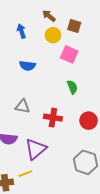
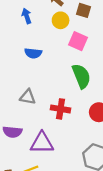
green semicircle: (72, 87) -> (81, 76), size x1.6
purple triangle: (36, 149) -> (42, 143), turned 40

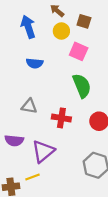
blue arrow: (27, 16) -> (28, 27), size x1.5
purple triangle: (42, 143) -> (43, 151), turned -40

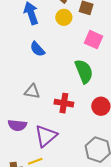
pink square: (79, 51) -> (93, 40), moved
blue semicircle: (35, 63) -> (37, 49), turned 42

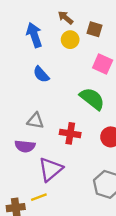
green semicircle: (84, 71) -> (92, 99), turned -30
purple semicircle: (17, 125) -> (25, 146), moved

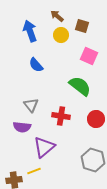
gray triangle: (35, 121) -> (31, 105), turned 42

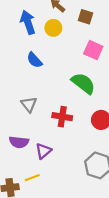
yellow circle: (61, 35) -> (53, 28), moved
purple semicircle: (22, 127) -> (19, 142), moved
purple triangle: (44, 147) -> (43, 151), size x0.7

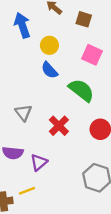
yellow circle: (53, 28) -> (49, 45), moved
blue semicircle: (34, 60) -> (49, 70), moved
red cross: (62, 117) -> (59, 126), turned 36

